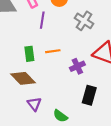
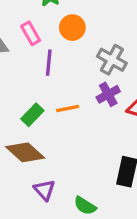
green rectangle: (29, 54) -> (32, 115), turned 56
purple cross: (77, 66) -> (108, 94), moved

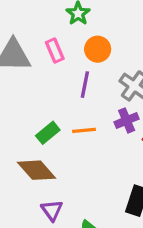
purple line: (49, 63) -> (85, 85), moved

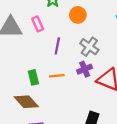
orange circle: (98, 49) -> (78, 15), moved
green rectangle: (48, 133) -> (33, 77), turned -64

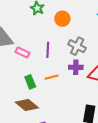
pink rectangle: (38, 24) -> (23, 52), moved, turned -32
purple cross: (85, 69) -> (76, 67), turned 32

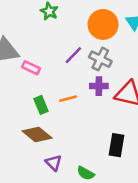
orange circle: (62, 19) -> (103, 24), moved, size x1.5
purple line: (48, 50) -> (73, 55), moved, turned 42

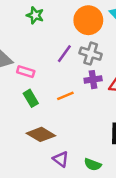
green rectangle: (41, 105) -> (31, 98), moved

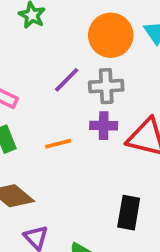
gray cross: (91, 54) -> (106, 86), turned -30

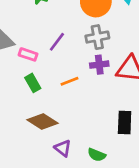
purple line: (67, 80) -> (57, 42), moved

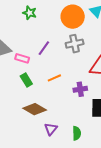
purple cross: (99, 65) -> (80, 89), moved
purple triangle: (63, 148) -> (51, 129), turned 32
green semicircle: (97, 155) -> (77, 133), turned -112

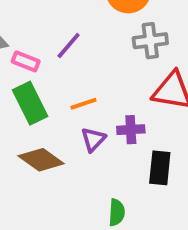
gray cross: (75, 44) -> (150, 41), moved
green rectangle: (26, 80) -> (30, 103), size x1.5
purple triangle: (51, 129) -> (93, 139), moved

